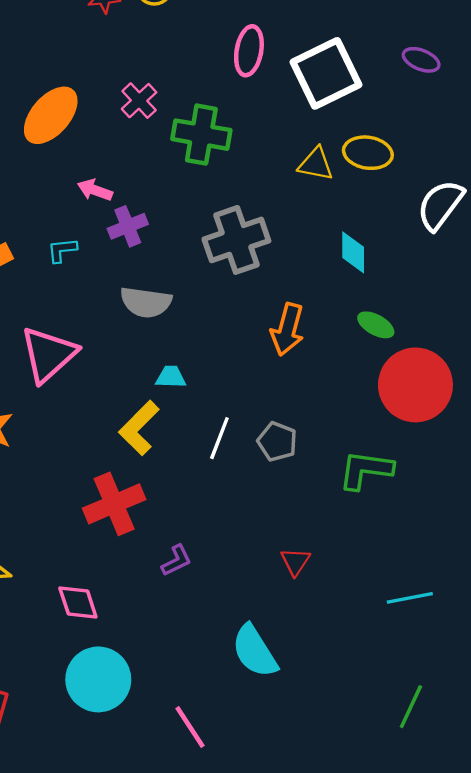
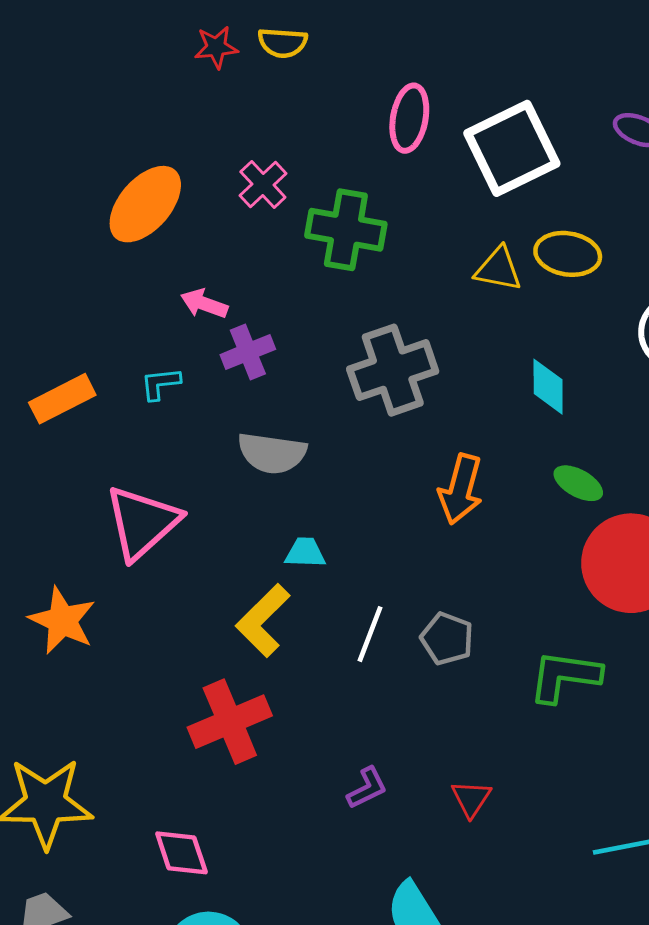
purple L-shape: (176, 561) -> (367, 788), moved

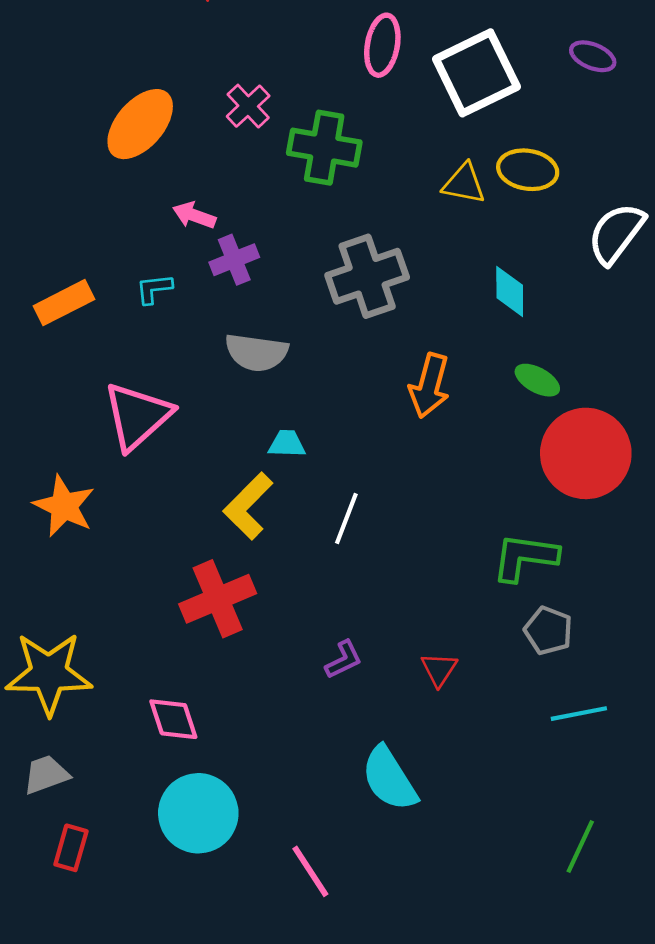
gray pentagon: (447, 639) -> (548, 631), moved

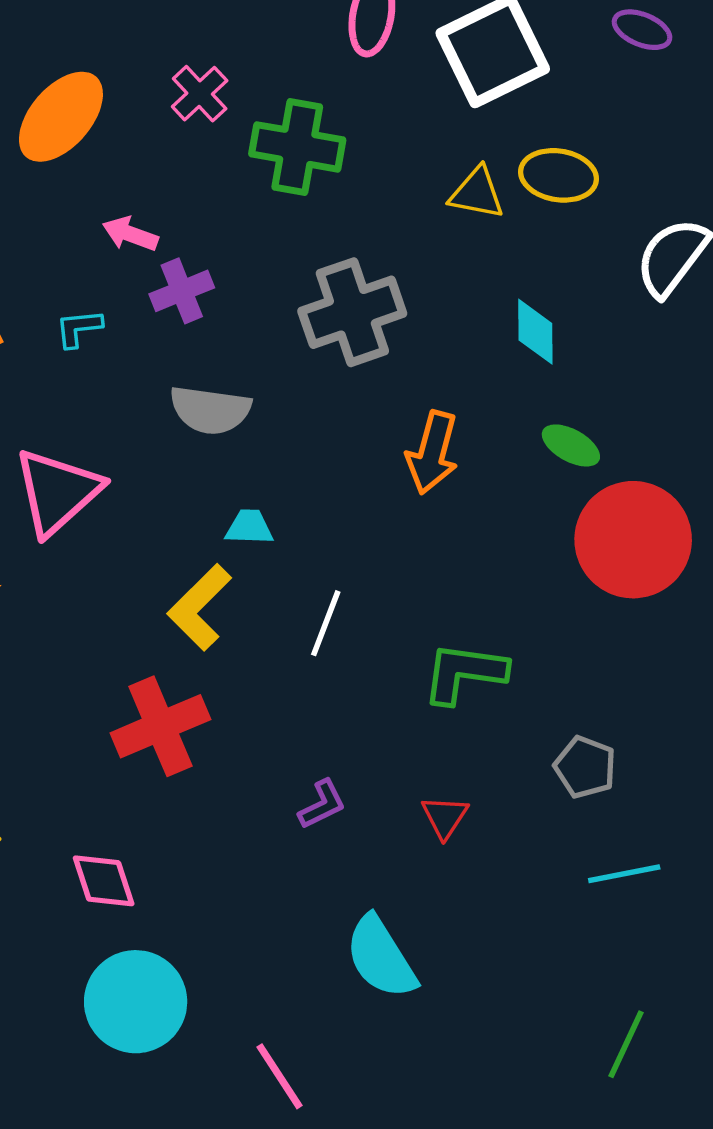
green L-shape: (525, 557) -> (464, 673), moved

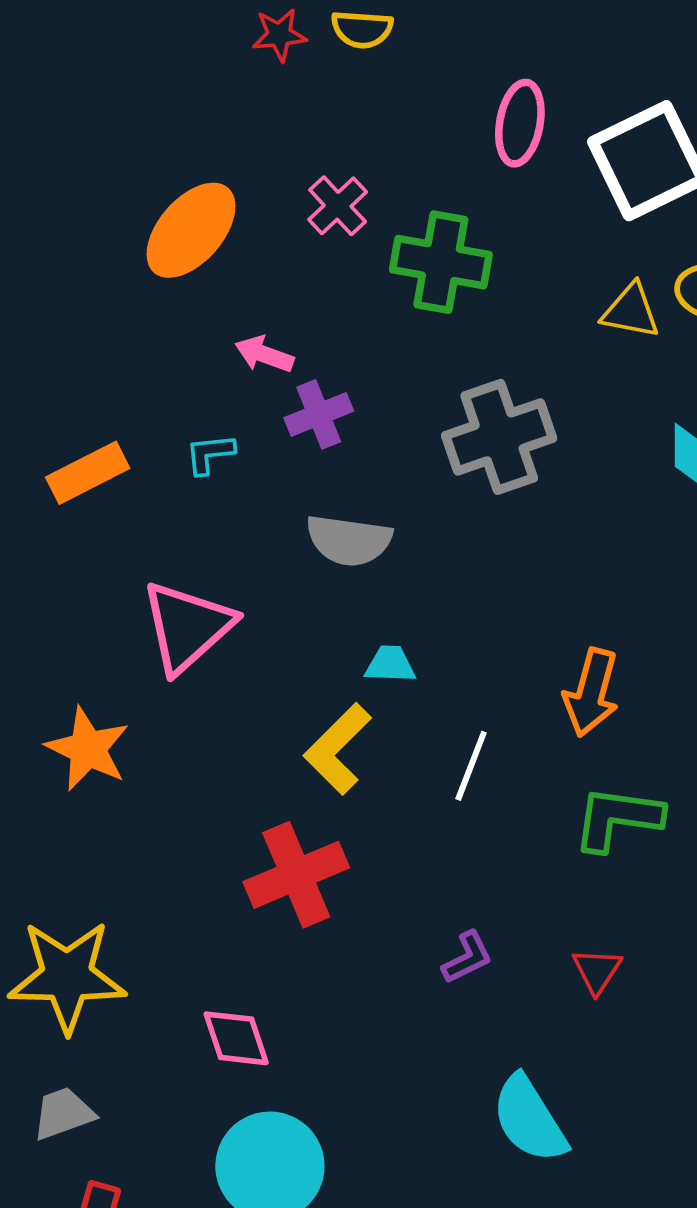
orange arrow: (432, 453) -> (591, 693), moved

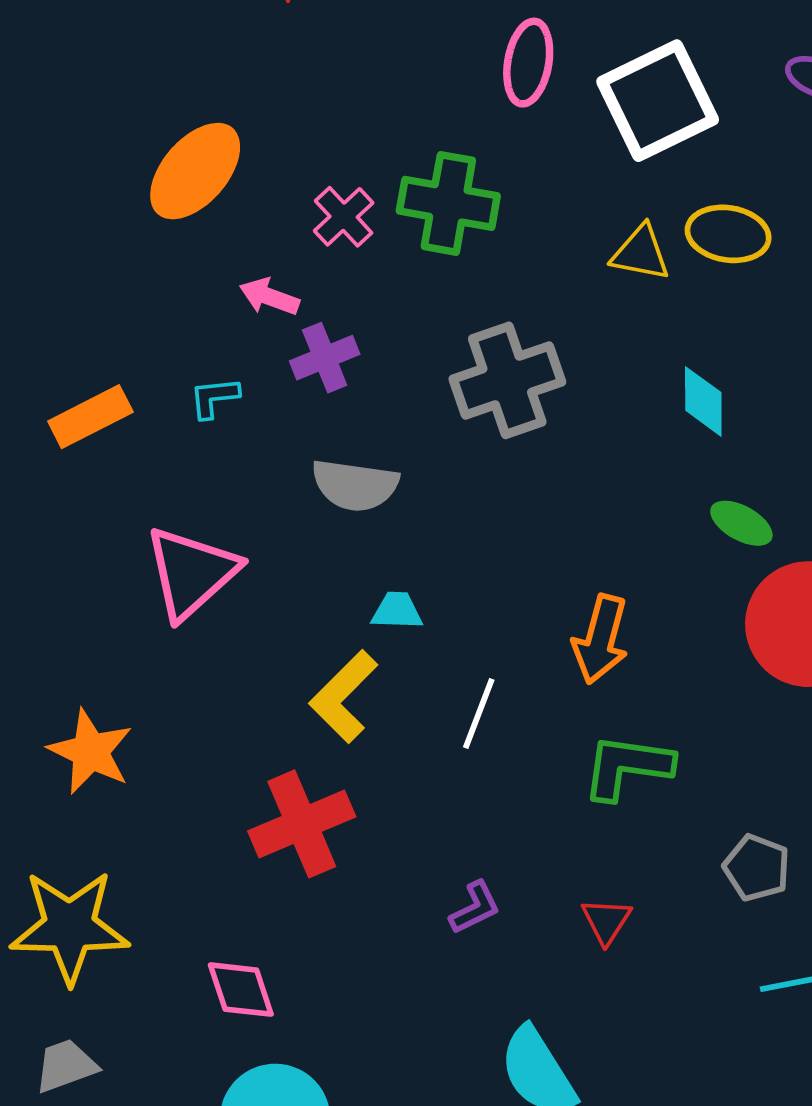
pink cross: (338, 206) -> (344, 217), moved
orange star: (88, 749) -> (90, 752), moved

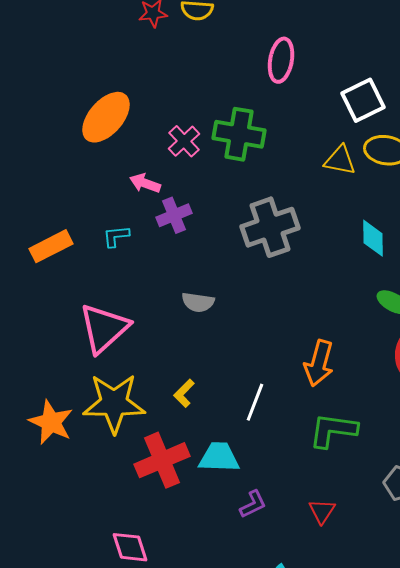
white square: (658, 101) -> (363, 100), moved, size x0.7
gray semicircle: (355, 485) -> (198, 302), moved, size x0.7
cyan trapezoid: (397, 611) -> (219, 457), moved, size x1.5
yellow L-shape: (344, 696) -> (184, 393), size x0.6
yellow star: (70, 927) -> (114, 403), moved

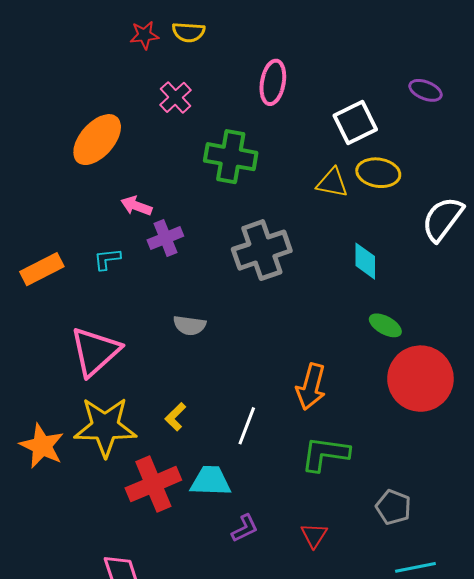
pink cross: (184, 141) -> (175, 97), moved

